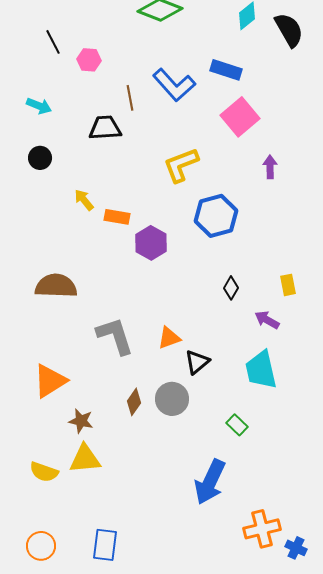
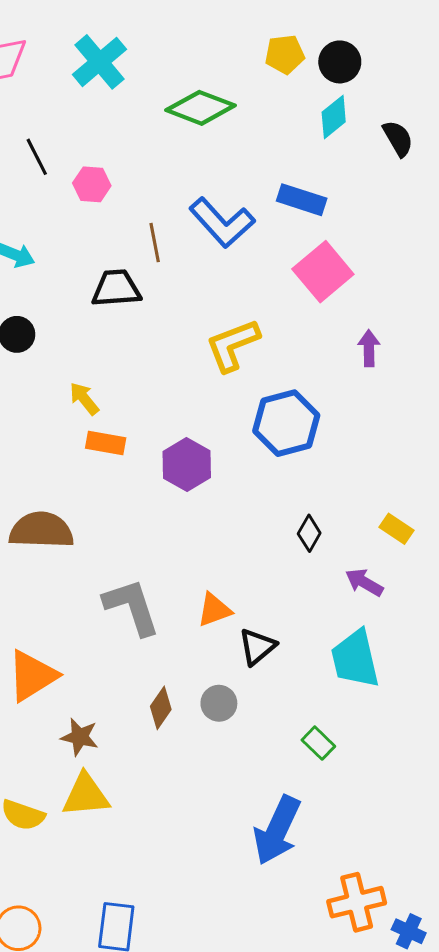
black semicircle: (289, 30) -> (398, 138), size x0.7
orange rectangle: (117, 217) -> (106, 443), moved
yellow rectangle: (288, 285) -> (396, 529), turned -45
gray circle: (172, 399) -> (219, 703), size x0.7

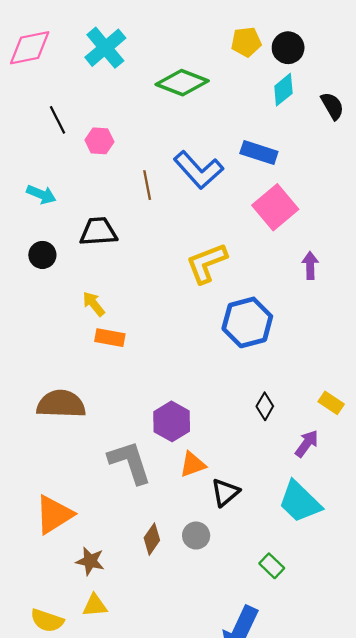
black trapezoid: (116, 288) -> (98, 232), moved
purple hexagon: (187, 464) -> (172, 421), moved
purple arrow: (364, 582) -> (307, 444), turned 96
cyan trapezoid: (355, 659) -> (300, 502), turned -33
yellow triangle: (86, 795) -> (95, 605), size x0.7

